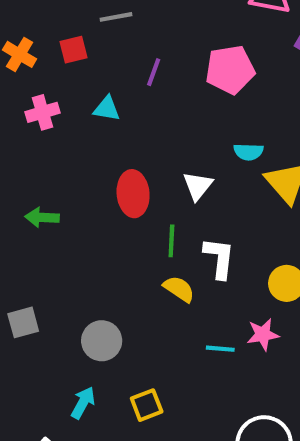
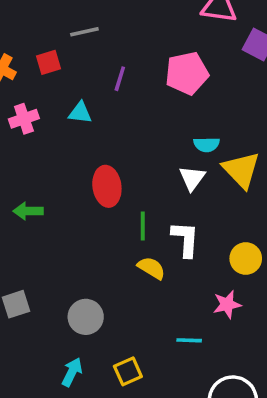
white triangle: (198, 186) -> (192, 178), moved
cyan line: (220, 349) -> (189, 340), moved

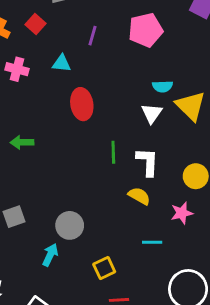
red square: (49, 62) -> (36, 24), turned -30
pink cross: (24, 119) -> (17, 69), turned 35
red ellipse: (107, 186) -> (82, 104), moved
yellow semicircle: (151, 268) -> (139, 196), moved
cyan arrow: (72, 372) -> (50, 255), moved

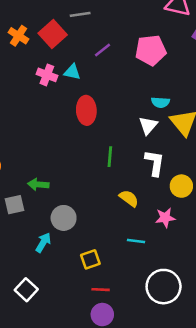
red square: (36, 24) -> (53, 34), size x1.5
purple line: (92, 36) -> (103, 50), turned 30
pink cross: (17, 69) -> (47, 75), moved
green arrow: (22, 142) -> (38, 184), moved
white L-shape: (147, 162) -> (155, 163), moved

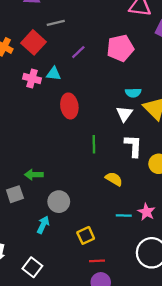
pink star: (165, 218) -> (146, 212), moved, turned -30

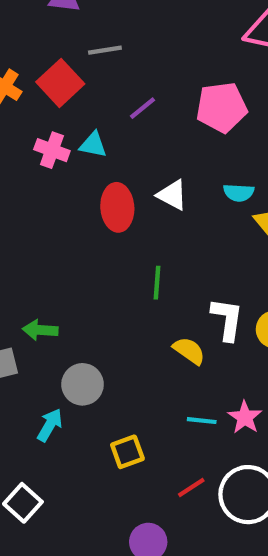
white triangle: (124, 114) -> (172, 195), moved, turned -42
white L-shape: (133, 146) -> (227, 319), moved
red line: (97, 261) -> (191, 487), moved, turned -35

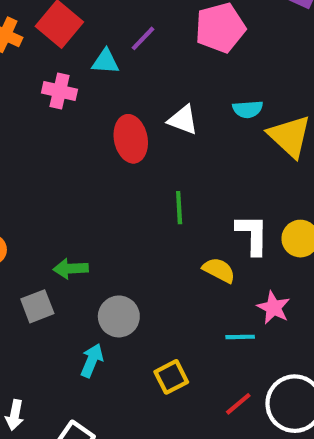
cyan triangle: (93, 145) -> (105, 62), moved
pink star: (245, 417) -> (273, 308), moved

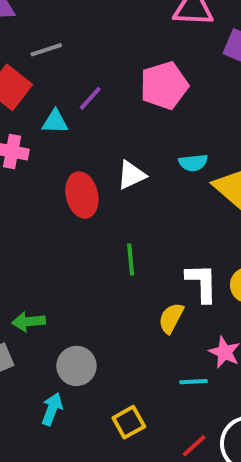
white triangle: (183, 120) -> (131, 175), turned -44
yellow semicircle: (219, 270) -> (171, 318), turned -88

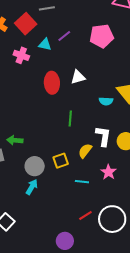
cyan semicircle: (193, 163) -> (106, 101), moved
cyan line: (194, 382) -> (82, 182), moved
cyan arrow: (52, 409) -> (32, 187), moved
yellow square: (129, 422) -> (61, 161), moved

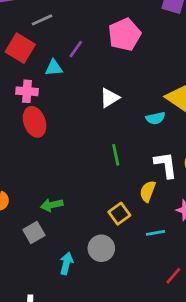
red ellipse: (52, 83) -> (35, 122), moved
gray circle: (35, 166) -> (101, 248), moved
cyan arrow: (32, 187) -> (66, 263), moved

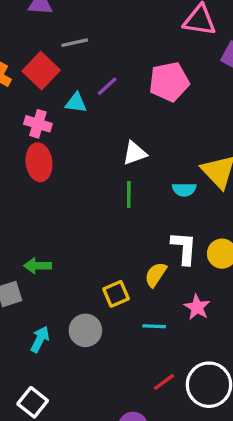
green line: (116, 155) -> (129, 194), moved

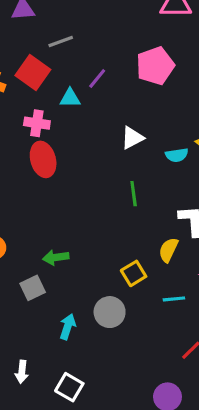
cyan semicircle: (184, 190) -> (177, 155), moved
green line: (129, 194) -> (134, 194), moved

